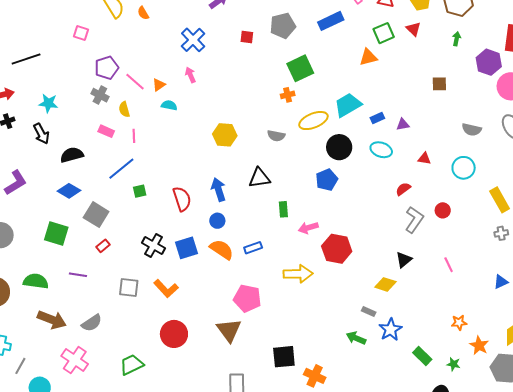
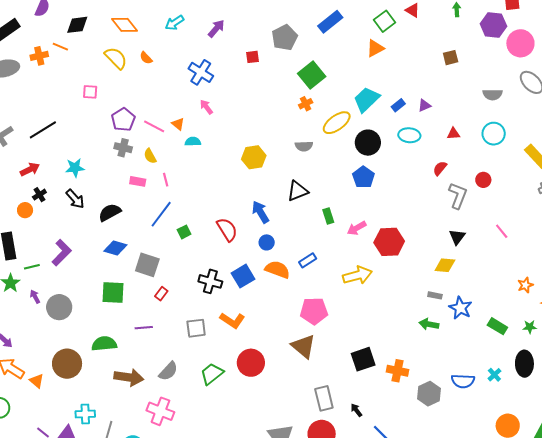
orange triangle: (159, 85) -> (178, 124), turned -32
green trapezoid: (132, 365) -> (212, 374), moved

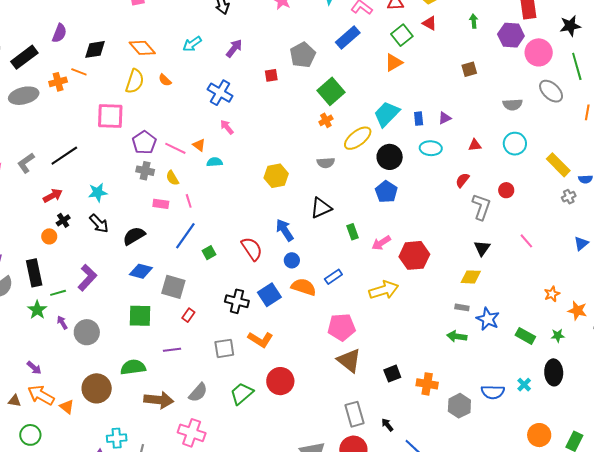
yellow semicircle: (116, 58) -> (135, 81), turned 65
pink square: (90, 92) -> (110, 116), size x1.8
blue rectangle: (398, 105) -> (419, 119), turned -56
brown triangle: (303, 346) -> (349, 360), moved
black square: (363, 359) -> (392, 374), size x0.7

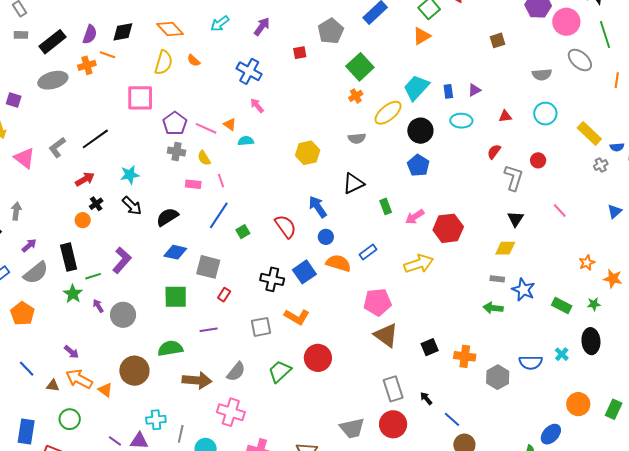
purple semicircle: (59, 33) -> (90, 34), moved

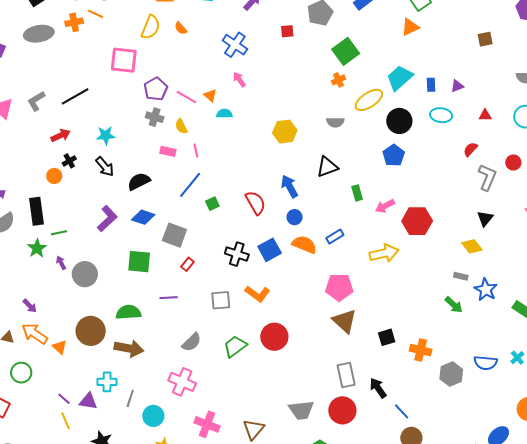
yellow diamond: (505, 248) -> (472, 246), turned 45
purple L-shape: (122, 260) -> (107, 219), moved
green arrow: (493, 308) -> (454, 305), turned -150
brown arrow: (197, 380) -> (129, 348), moved
black arrow: (426, 398) -> (378, 388), size x1.5

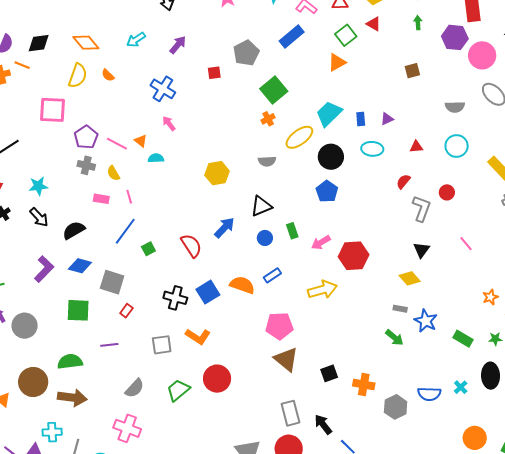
blue arrow: (289, 186) -> (224, 228), turned 75
blue circle: (295, 217) -> (265, 238), moved

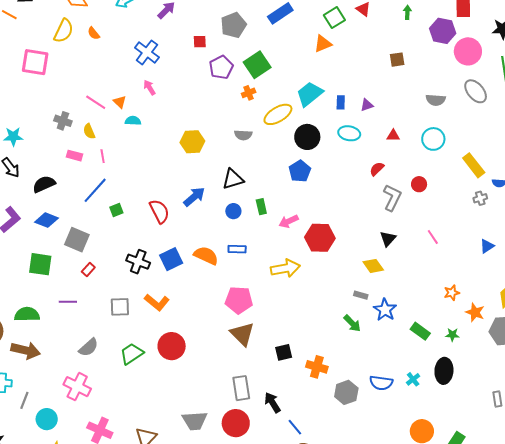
purple pentagon: (86, 137) -> (221, 67), moved
blue rectangle: (272, 275) -> (237, 249), turned 30

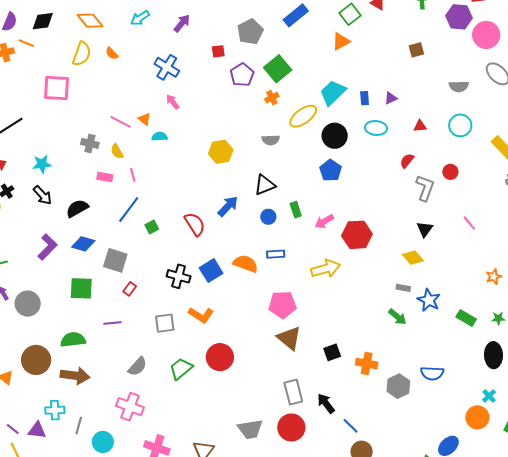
cyan cross: (413, 379) -> (489, 396), moved

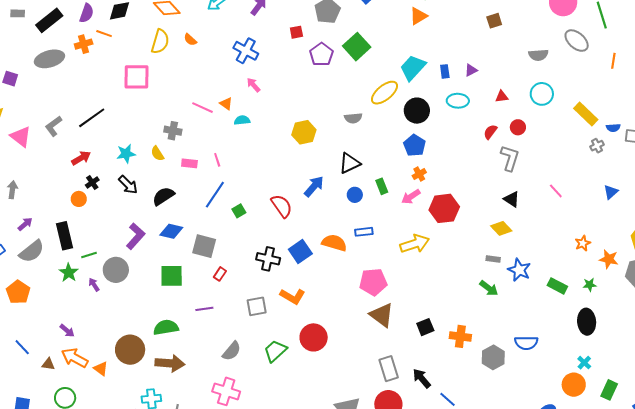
orange cross: (272, 98) -> (419, 174), moved
yellow semicircle: (117, 151) -> (157, 154), moved
red circle: (450, 172) -> (518, 127), moved
black triangle: (425, 229) -> (512, 199), turned -30
gray circle: (28, 304) -> (116, 270), moved

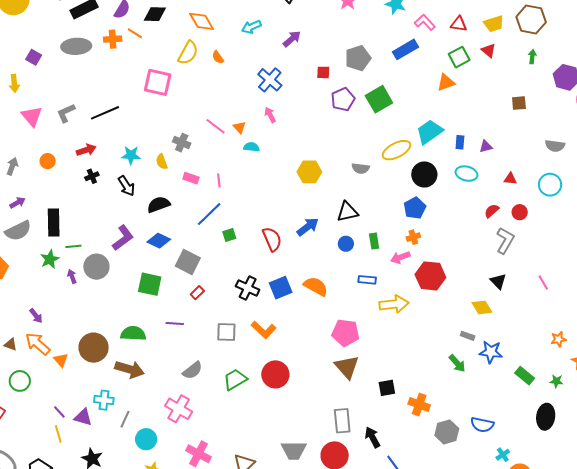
orange circle: (79, 199) -> (48, 161), moved
blue rectangle: (364, 232) -> (367, 280), moved
blue star: (519, 270) -> (491, 352), turned -30
cyan cross: (584, 363) -> (503, 455), moved

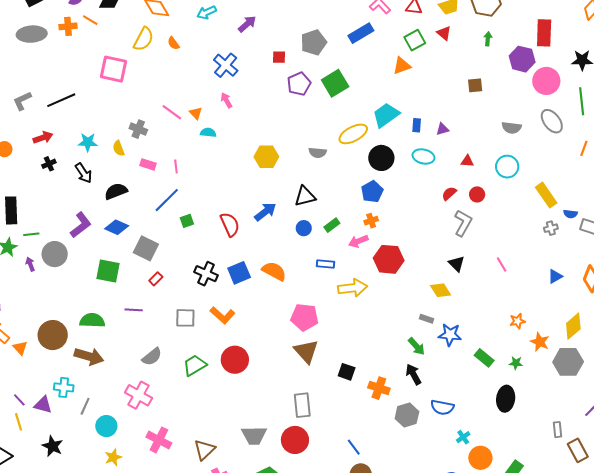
green rectangle: (374, 241) -> (332, 225), turned 63
black square: (387, 388) -> (347, 372), turned 30
black arrow: (372, 437) -> (413, 374), moved

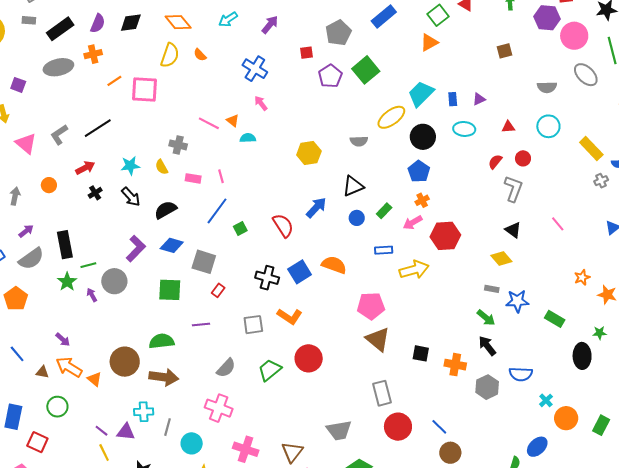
orange line: (90, 20) -> (114, 81), moved, turned -56
green star: (516, 363) -> (600, 333), moved
red circle: (295, 440) -> (398, 427), moved

